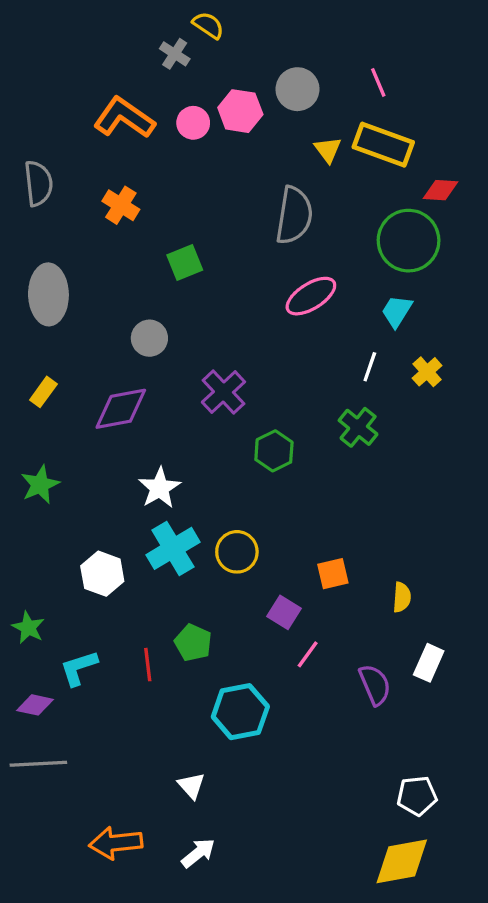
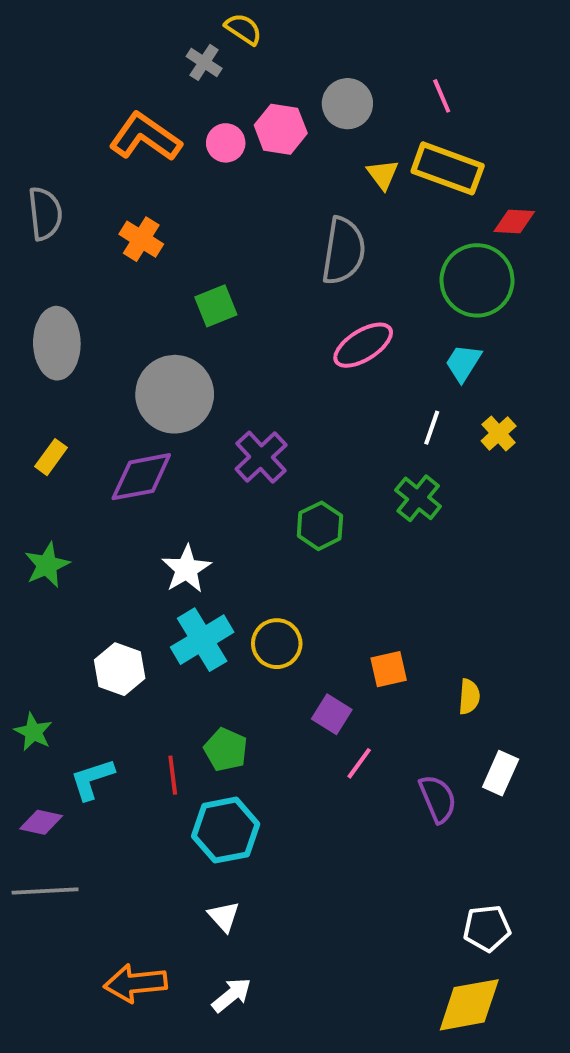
gray circle: (149, 338) -> (175, 394), size x1.8
cyan hexagon: (240, 712) -> (226, 830), moved

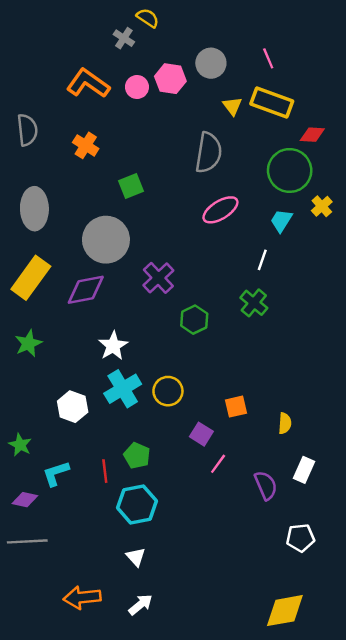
yellow cross: (499, 433) -> (322, 206), moved
yellow rectangle: (51, 457) -> (31, 278), size x2.0
white pentagon: (487, 928) -> (300, 538), moved

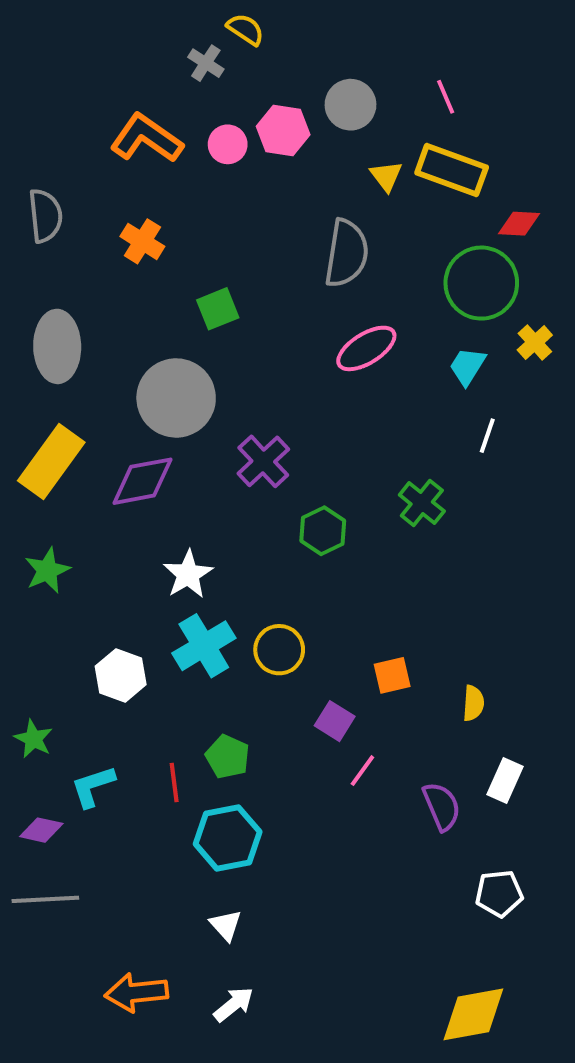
white line: (262, 260) -> (487, 436), moved

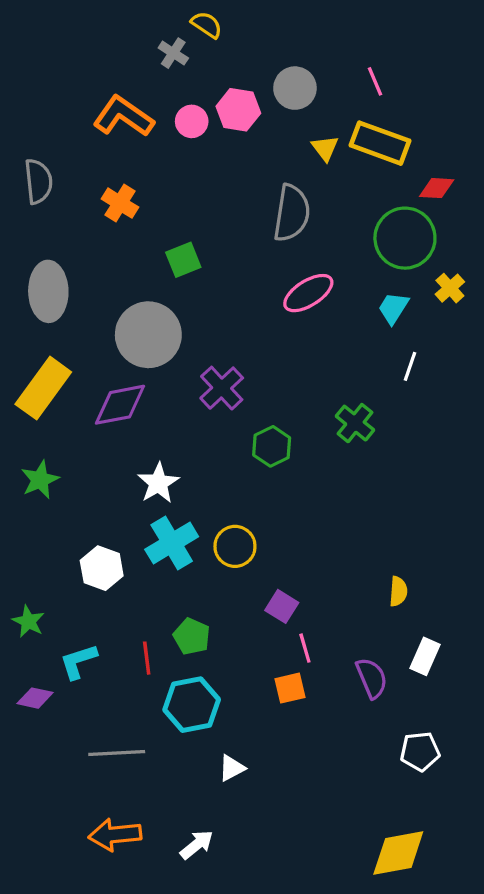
orange square: (392, 675) -> (290, 688), moved
pink line: (362, 771) -> (305, 648), turned -52
gray line: (45, 899) -> (117, 753), moved
white triangle: (226, 925) -> (232, 768), moved, turned 44

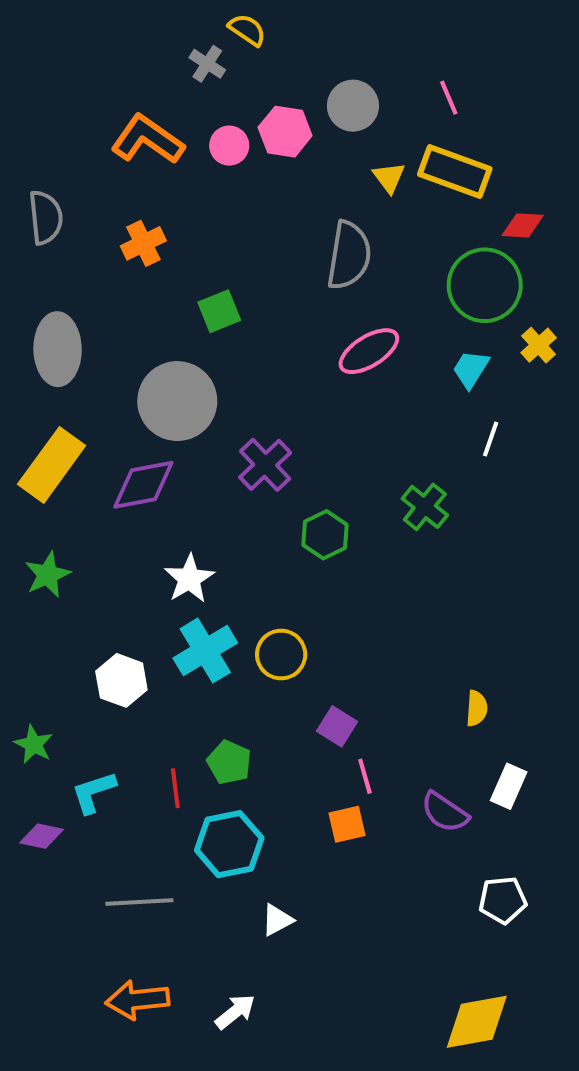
orange cross: (120, 203) -> (143, 243), turned 32
purple semicircle: (372, 678) -> (445, 812), turned 147

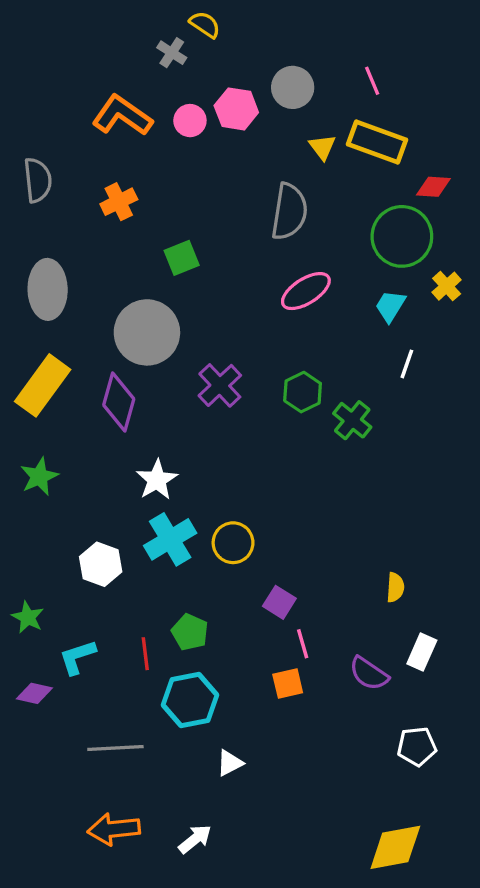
purple diamond: (143, 485) -> (119, 402), turned -64
green hexagon: (325, 535) -> (303, 392), moved

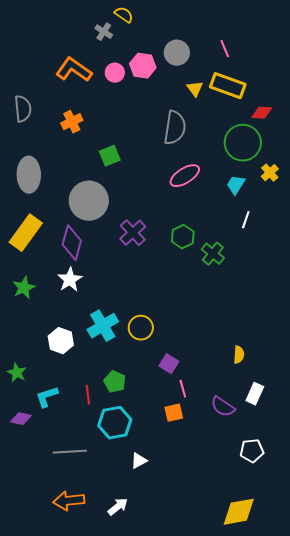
white star: (157, 480) -> (70, 280), moved

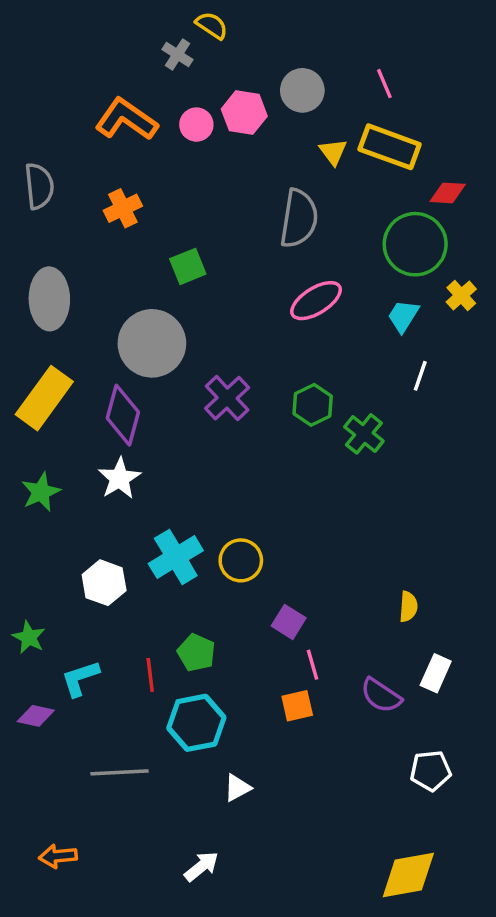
orange arrow: (69, 501) -> (58, 856), moved, size x0.7

